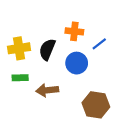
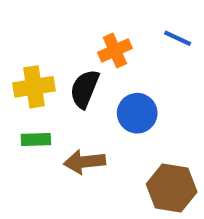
orange cross: (74, 31) -> (115, 50), moved, turned -30
blue line: (99, 44) -> (178, 38), moved, turned 63

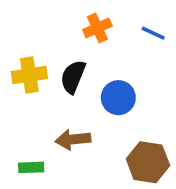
orange cross: (115, 50) -> (97, 28), moved
green rectangle: (36, 139) -> (31, 167), moved

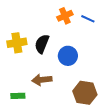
orange cross: (97, 28) -> (65, 16), moved

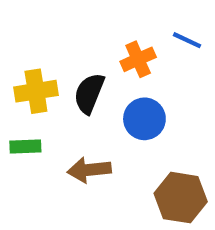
orange cross: (65, 16) -> (138, 59), moved
green rectangle: (18, 96) -> (25, 147), moved

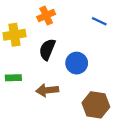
orange cross: (138, 59) -> (46, 16), moved
yellow cross: (36, 91) -> (14, 35), moved

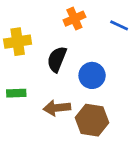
orange cross: (46, 16) -> (74, 19), moved
brown hexagon: (96, 105) -> (92, 120), moved

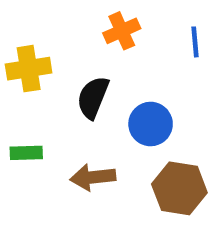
blue line: (119, 25) -> (195, 42), turned 60
brown hexagon: (92, 120) -> (179, 188), moved

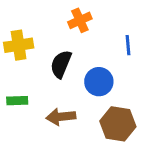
blue line: (195, 42) -> (128, 45), moved

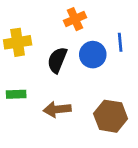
blue circle: (99, 82) -> (93, 55), moved

